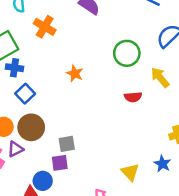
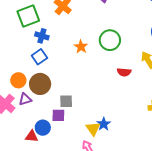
green circle: (127, 53) -> (110, 40), moved
blue cross: (14, 68) -> (42, 36), moved
blue star: (162, 164) -> (104, 124), moved
yellow triangle: (130, 172) -> (93, 129), moved

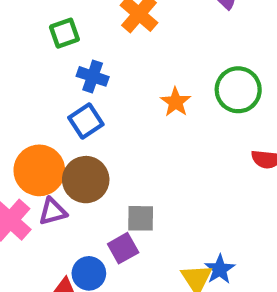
green square: (28, 16) -> (64, 33), size x0.6
orange circle: (18, 80) -> (39, 170), size x1.5
purple square: (58, 115) -> (123, 248), turned -32

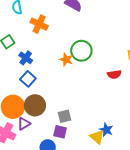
blue cross: (93, 76) -> (26, 58), turned 32
green circle: (238, 90) -> (81, 51), moved
purple square: (123, 248) -> (60, 132), turned -32

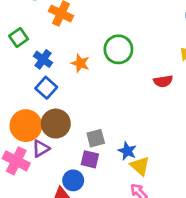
orange star: (66, 59) -> (80, 63), moved
blue star: (106, 130) -> (127, 151), moved

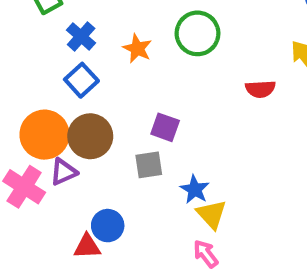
purple square: (90, 159) -> (165, 127), moved

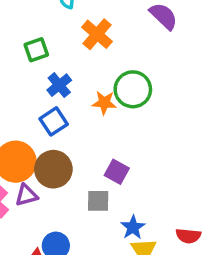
green circle: (198, 33) -> (133, 89), moved
orange star: (137, 48) -> (104, 103), turned -30
red semicircle: (260, 89) -> (188, 236), moved

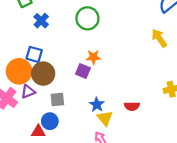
orange star: (104, 103) -> (93, 57), moved
blue square: (54, 121) -> (34, 54), moved, turned -35
gray square: (98, 201) -> (57, 100), moved

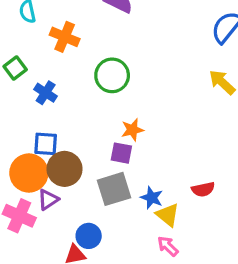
gray square: (57, 100) -> (114, 189), moved, size x1.5

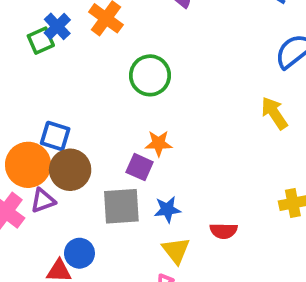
blue cross: (46, 93) -> (57, 26), moved
blue star: (152, 198) -> (167, 209), moved, turned 30

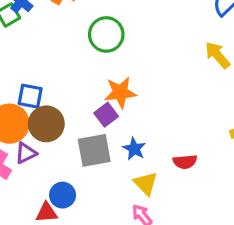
orange star: (159, 143) -> (120, 92), size x1.4
purple square: (140, 167) -> (106, 115), turned 35
blue star: (167, 209) -> (134, 149), turned -30

